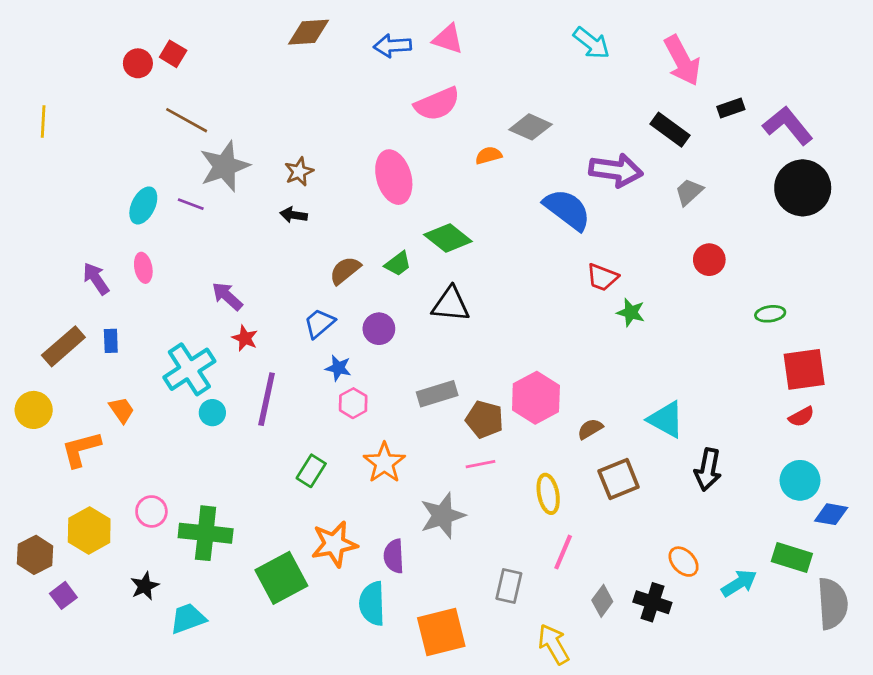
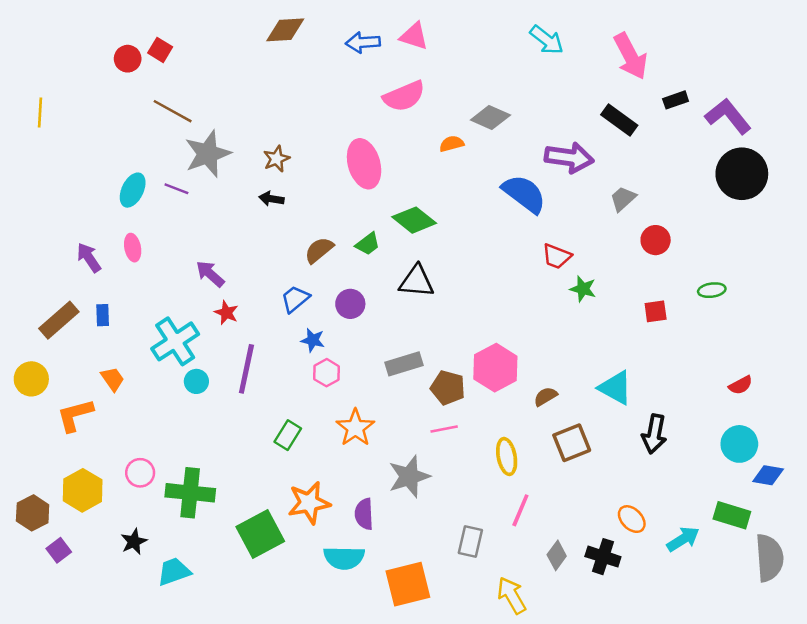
gray trapezoid: (689, 192) -> (623, 199), moved
red square: (804, 369) -> (656, 311), moved, size x0.6
cyan semicircle: (372, 604) -> (344, 558), turned -87

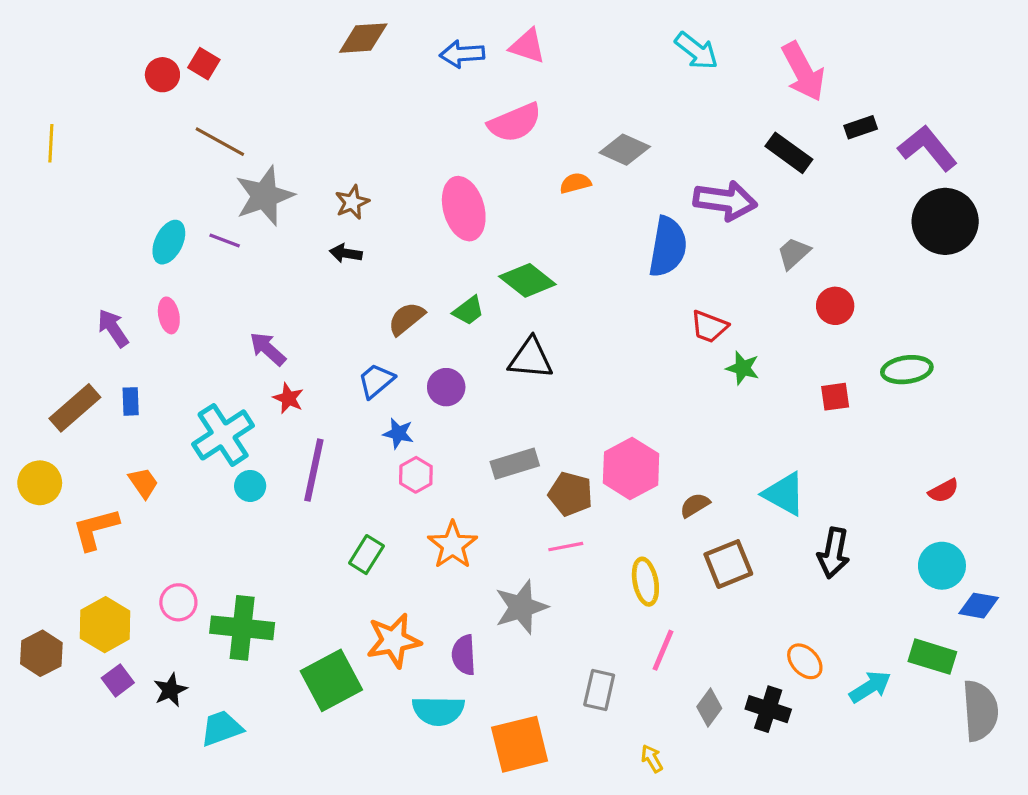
blue semicircle: (524, 194) -> (668, 247), turned 63
green ellipse: (712, 290) -> (907, 370), size x1.4
purple square: (59, 550) -> (118, 680), moved
yellow arrow: (512, 595) -> (652, 759), size x0.6

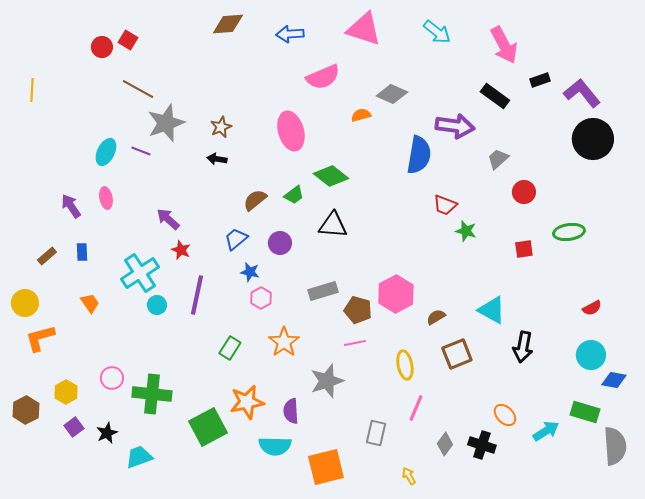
pink triangle: (527, 46) -> (364, 29), moved, size x1.5
brown rectangle: (75, 408) -> (47, 256), size x0.6
orange L-shape: (96, 529) -> (40, 338), moved
yellow hexagon: (105, 625) -> (66, 392), size x0.7

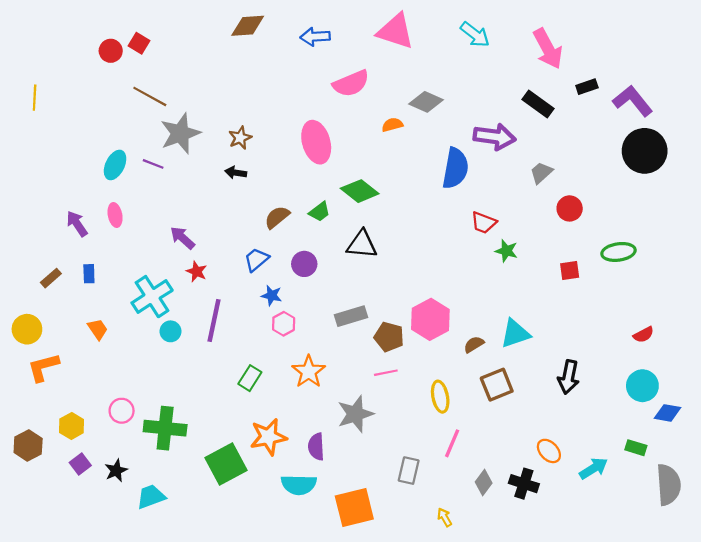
cyan triangle: (492, 310) -> (515, 334), moved, turned -48
green rectangle: (585, 412) -> (636, 448), size x0.7

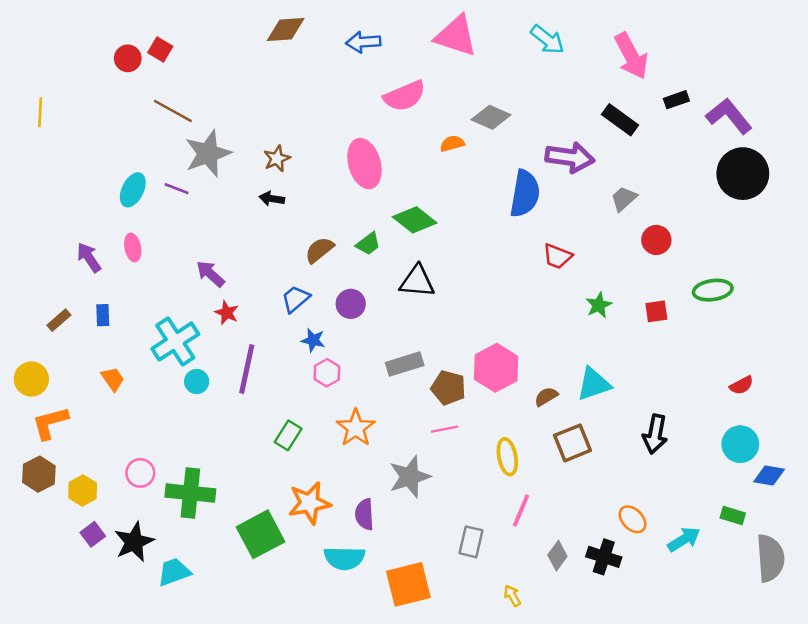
green star: (506, 251) -> (599, 305), moved, turned 30
brown hexagon: (28, 446) -> (39, 474), moved
black star: (116, 471) -> (134, 542), size x1.5

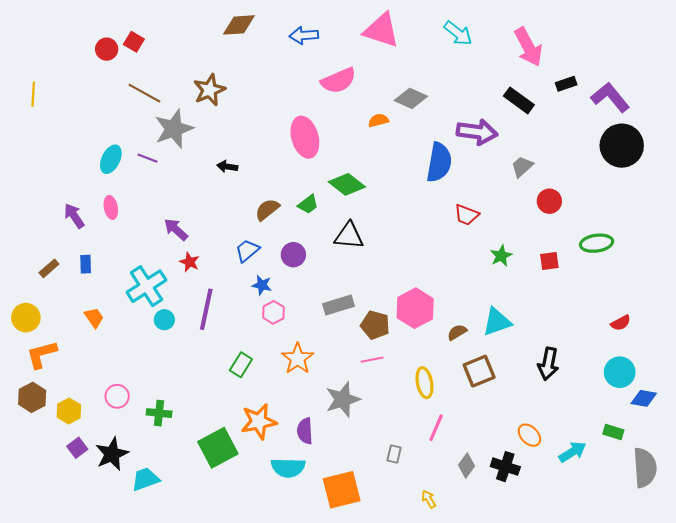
brown star: (277, 159) -> (209, 90), moved, size x1.4
green cross: (190, 493) -> (159, 413), size x0.6
gray rectangle: (471, 542) -> (394, 454), size x0.7

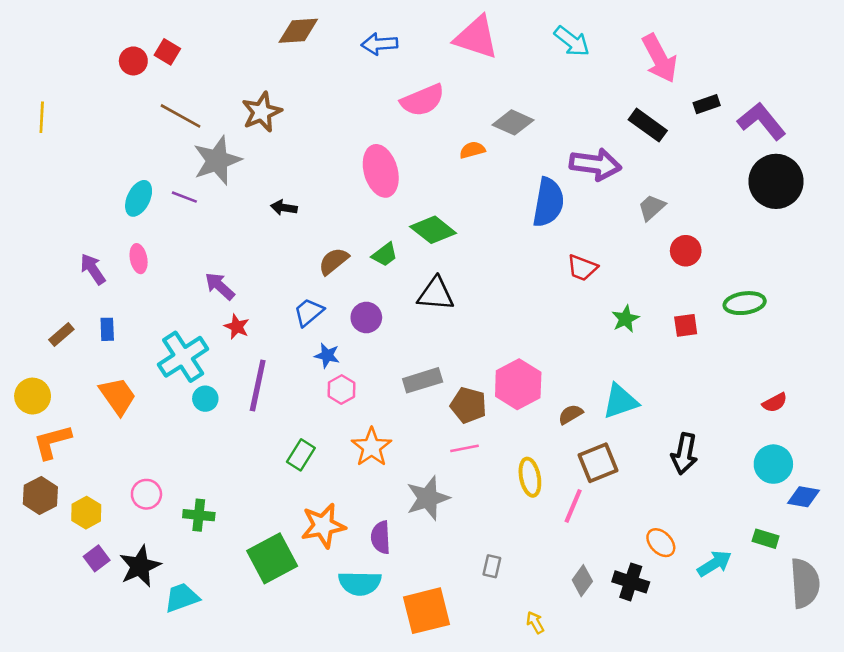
orange trapezoid: (94, 318) -> (118, 396), size x1.5
pink line: (436, 428) -> (573, 506), moved

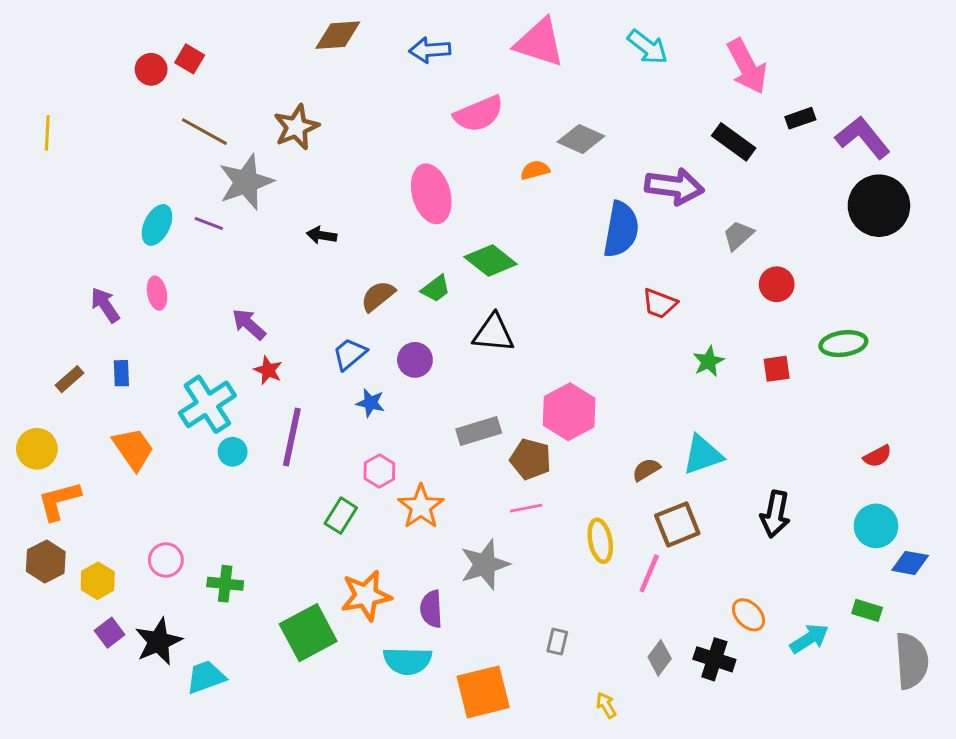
pink hexagon: (518, 384) -> (569, 412), moved
pink hexagon: (341, 389) -> (379, 471), moved

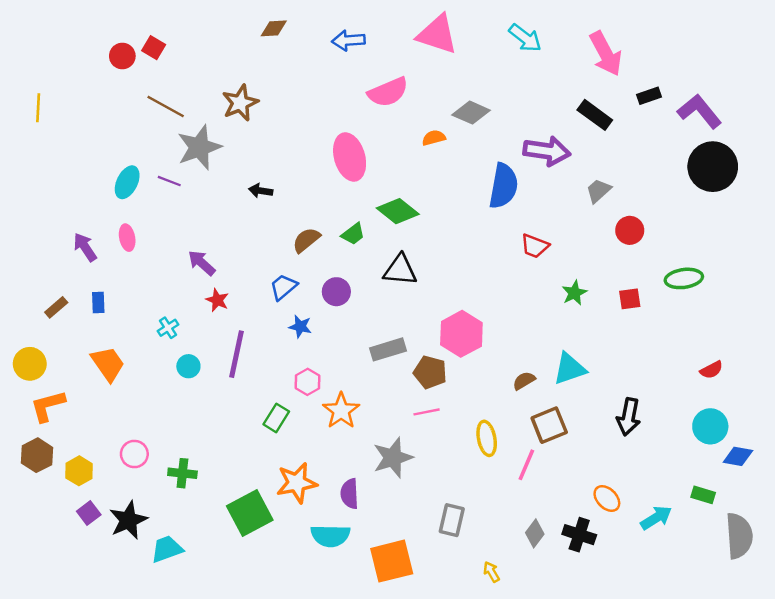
brown diamond: (338, 35) -> (274, 28), size x0.7
cyan cross: (207, 404) -> (168, 328), size x0.5
gray rectangle: (557, 642) -> (452, 520), size x1.5

